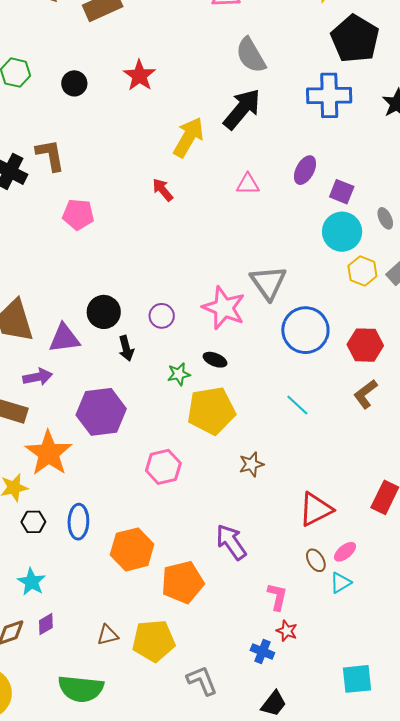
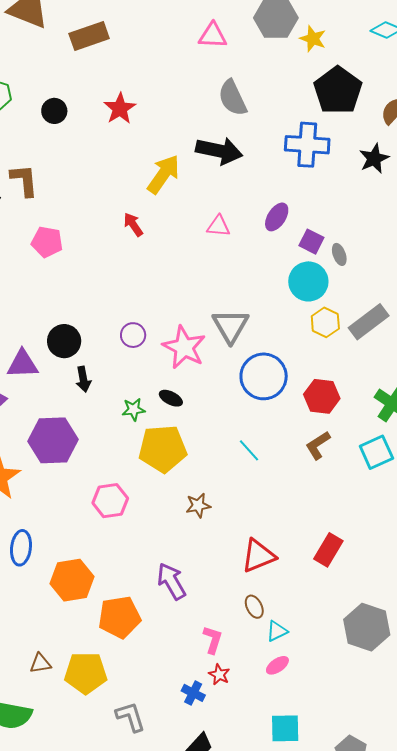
black arrow: (242, 109) -> (219, 151), turned 57
gray ellipse: (385, 218) -> (339, 254), moved
purple circle: (162, 316) -> (133, 335), moved
pink ellipse: (345, 552) -> (277, 665), moved

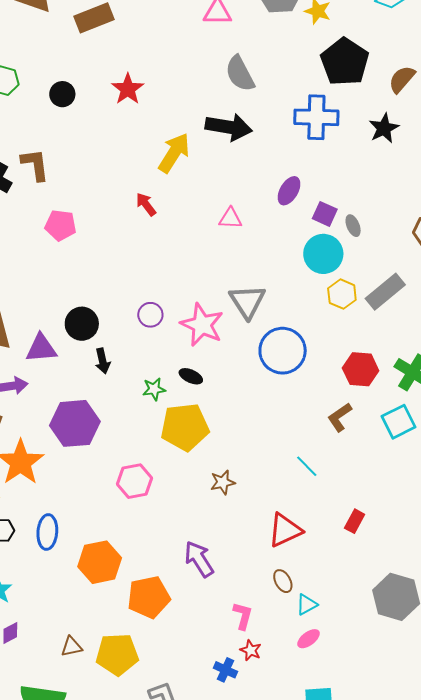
pink triangle: (218, 226) -> (230, 218), moved
red hexagon: (322, 396) -> (361, 369), moved
cyan line: (249, 450) -> (307, 466), moved
red rectangle: (328, 550) -> (355, 521), size x0.7

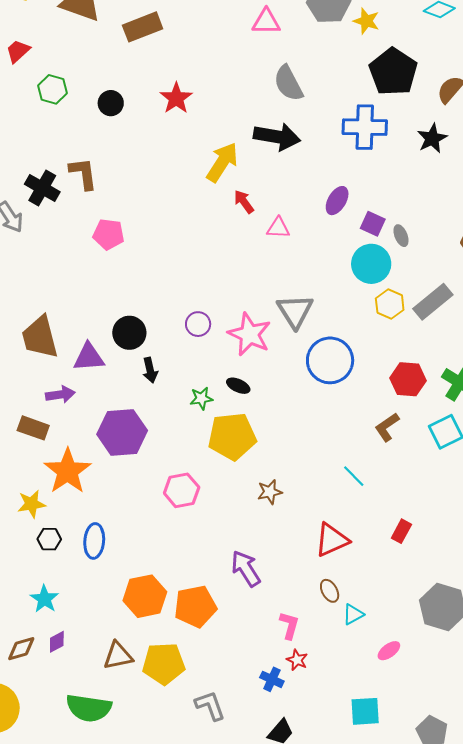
red arrow: (146, 204) -> (244, 202), moved
orange hexagon: (100, 562) -> (145, 596), moved
pink ellipse: (308, 639) -> (389, 651), moved
brown triangle: (72, 647) -> (118, 656), size x1.4

